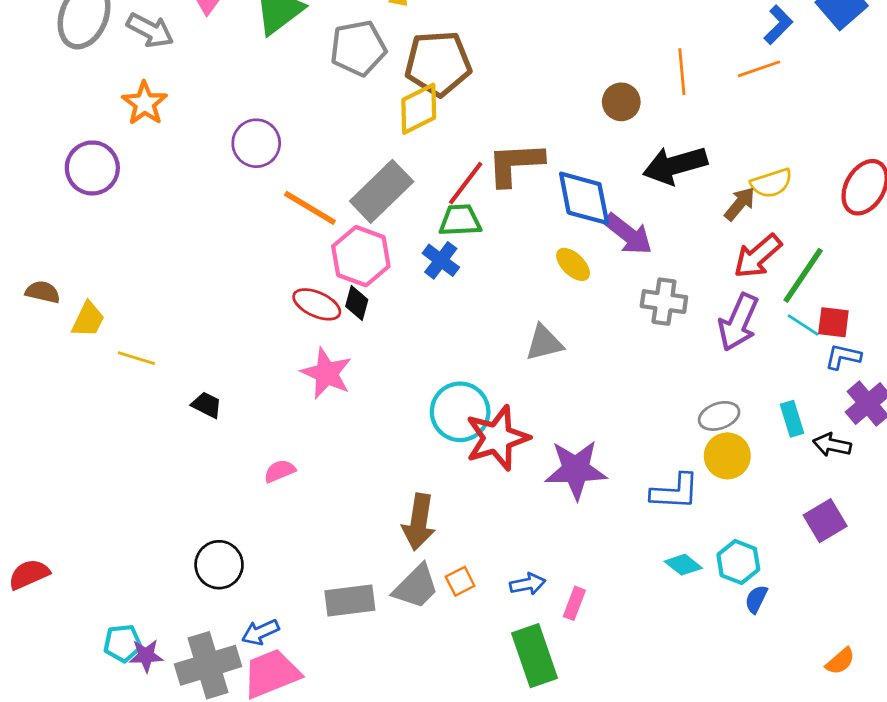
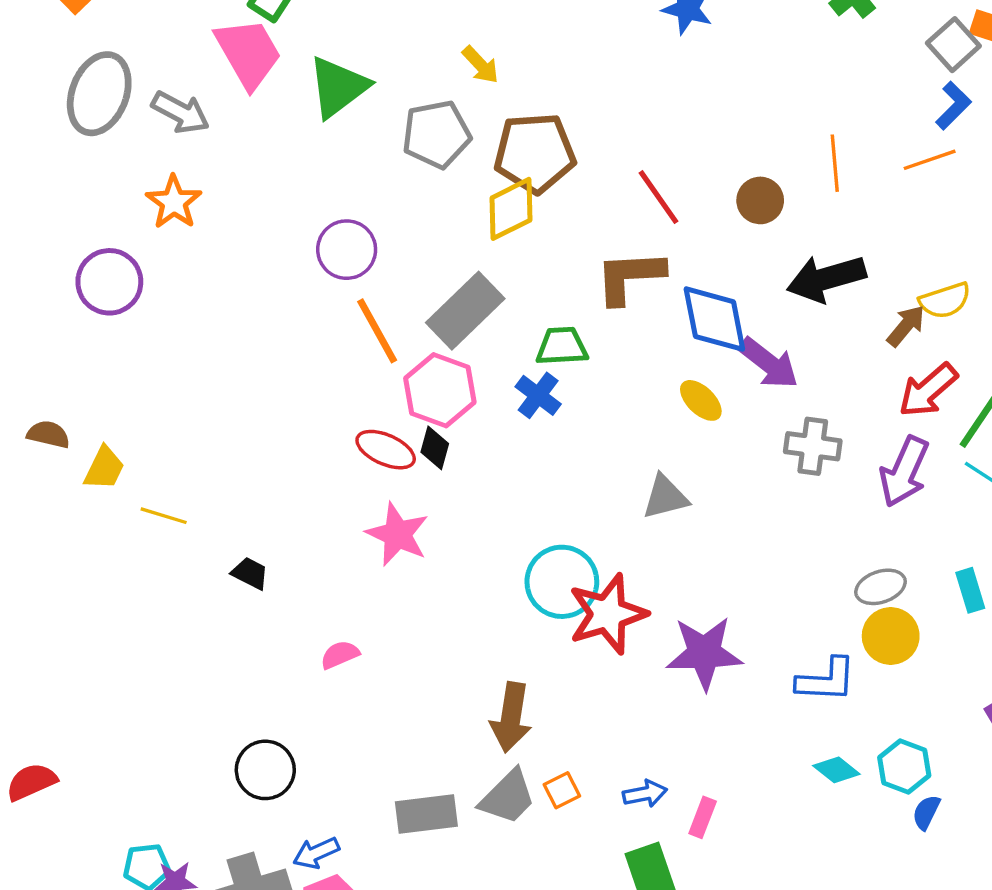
purple circle: (256, 143) -> (347, 250), moved
red line: (466, 183) -> (658, 197), moved, turned -72
orange line: (310, 208) -> (377, 331), turned 30

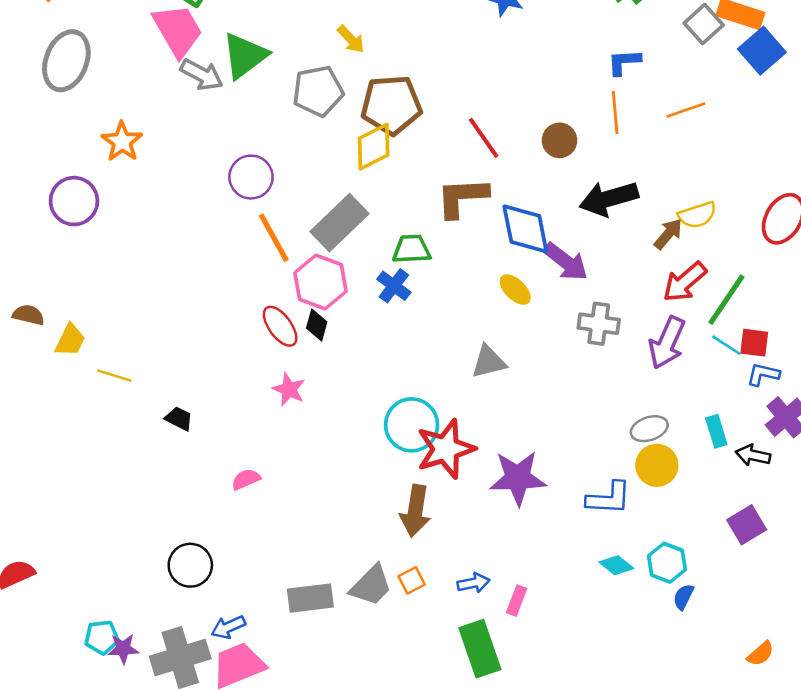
blue L-shape: (953, 106) -> (624, 62), moved, turned -138
gray arrow: (181, 112) -> (202, 75), moved
red ellipse: (386, 450) -> (280, 326), turned 30
pink star: (397, 534) -> (289, 389), size x0.7
brown arrow: (511, 717) -> (415, 511), moved

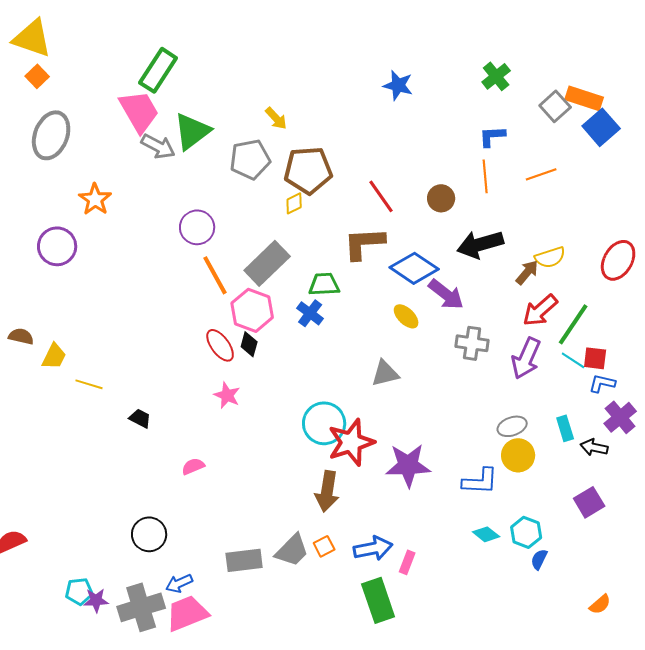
yellow diamond: (374, 147) -> (294, 203), size x0.6
blue diamond: (525, 229) -> (414, 268), turned -45
blue arrow: (474, 583) -> (373, 548), size x1.5

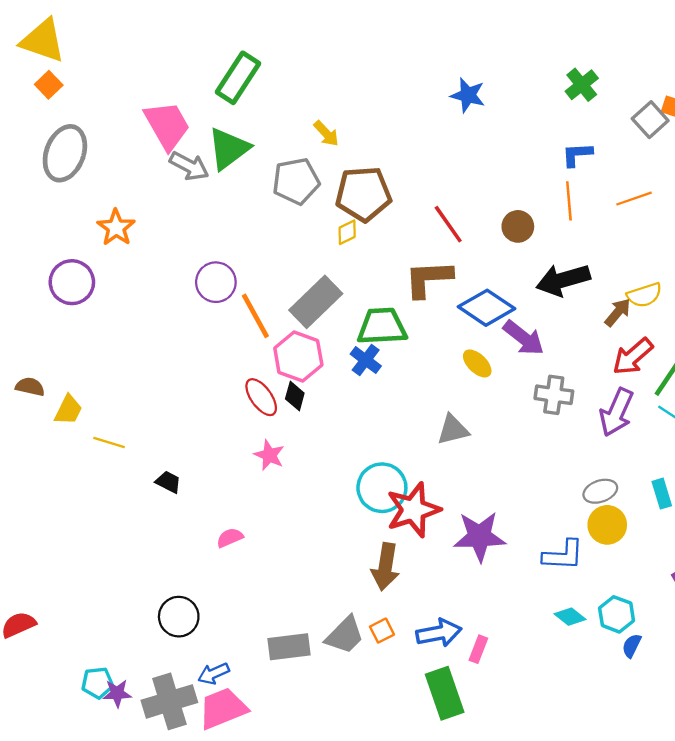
green rectangle: (158, 70) -> (238, 78), moved
purple circle: (197, 227) -> (216, 282), moved
green trapezoid: (324, 284) -> (382, 326), size x1.4

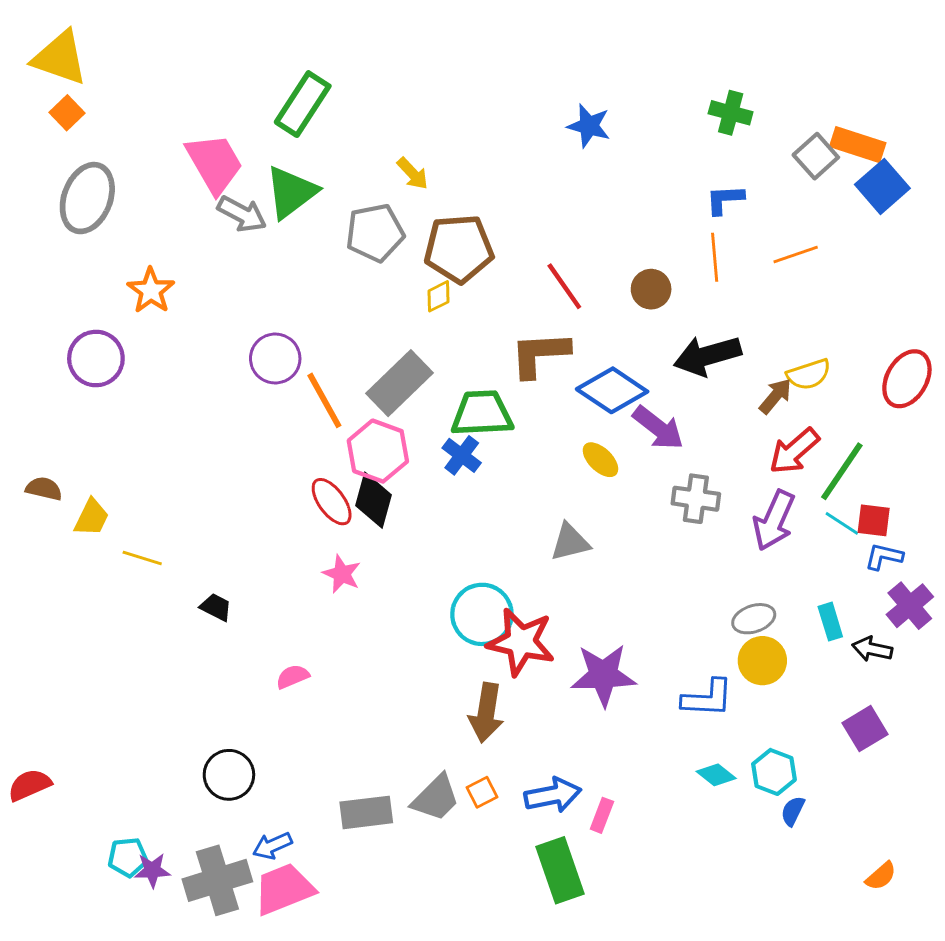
green cross: (582, 85) -> (731, 113), turned -36
black diamond: (295, 396) -> (374, 500), size x1.5
red star: (413, 510) -> (521, 642), turned 30

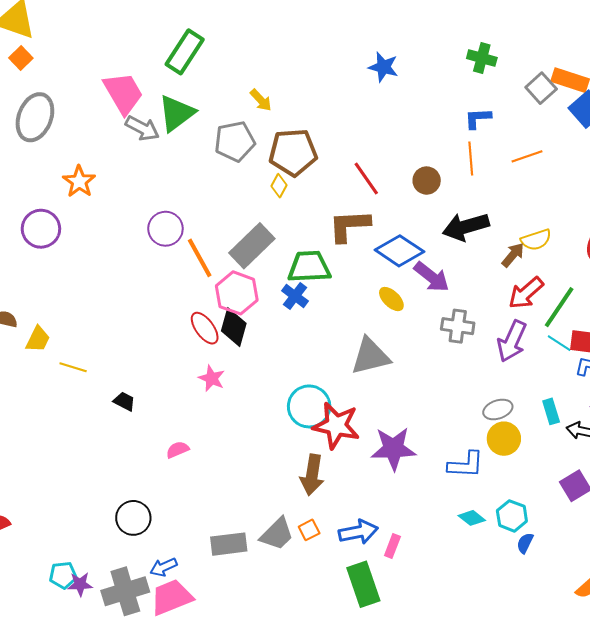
yellow diamond: (439, 296) -> (279, 186), turned -35
gray triangle: (570, 542) -> (370, 356), size x1.4

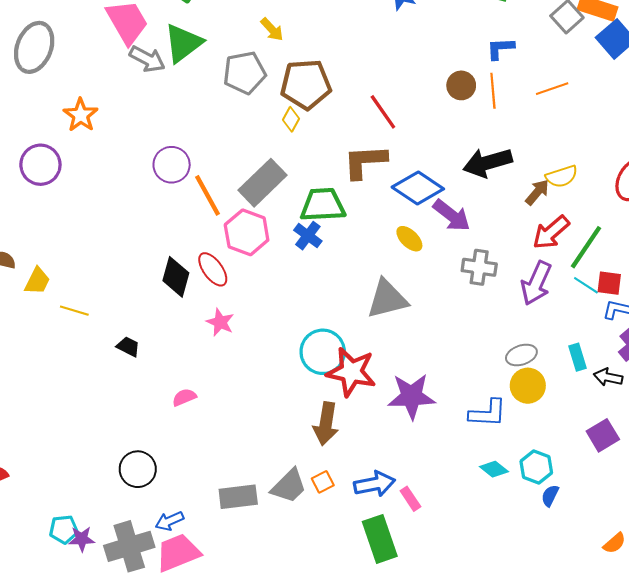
brown circle: (427, 181) -> (461, 85), moved
black diamond: (234, 327) -> (176, 277), moved
pink rectangle: (392, 546) -> (410, 499), turned -55

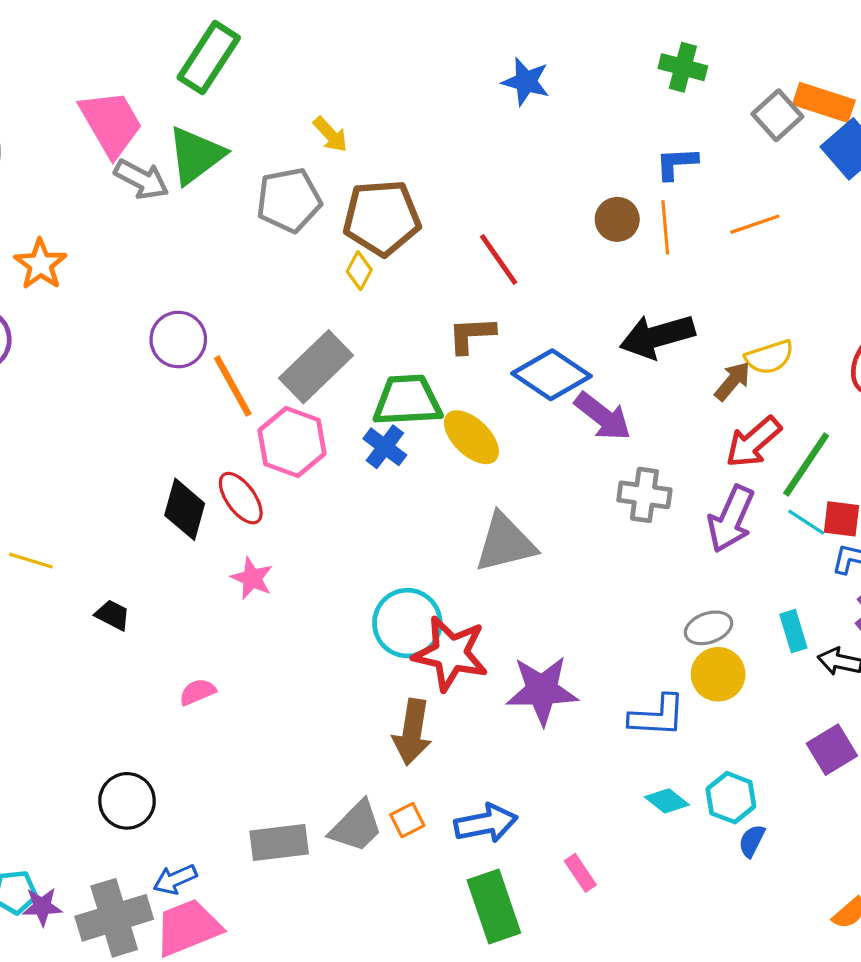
brown L-shape: (365, 162) -> (471, 335), size x0.7
yellow ellipse: (409, 239) -> (471, 437), moved, size x1.4
pink rectangle: (410, 499) -> (580, 873), moved

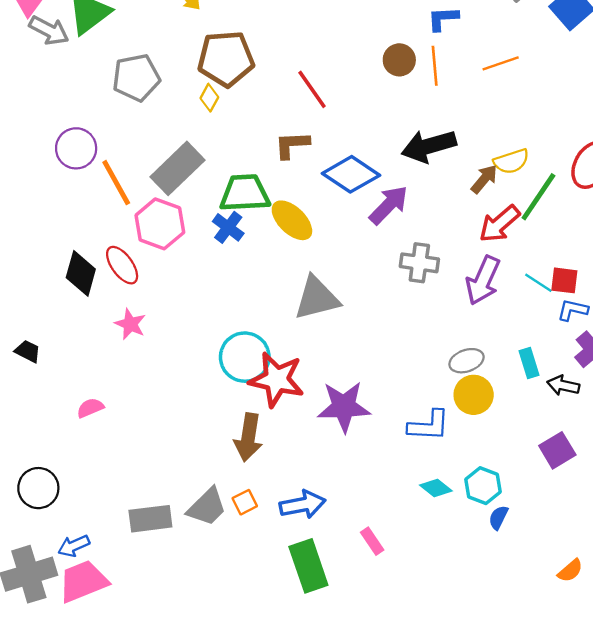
gray pentagon: (289, 200) -> (136, 78), moved
purple arrow: (603, 416) -> (389, 205), turned -84
green line: (806, 464) -> (538, 197), moved

